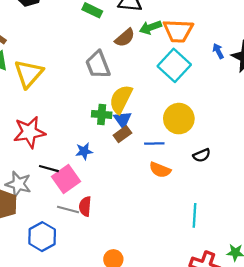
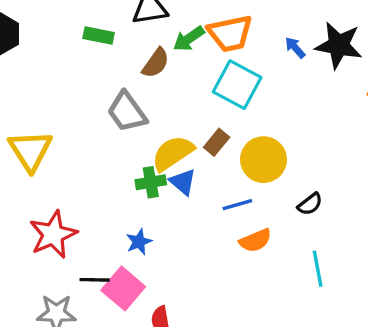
yellow semicircle: (121, 99) -> (173, 153), turned 44
brown rectangle: (122, 134) -> (217, 142), moved
orange semicircle: (160, 170) -> (255, 240), turned -30
cyan line: (194, 215) -> (318, 269), moved

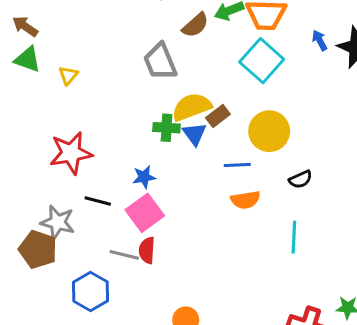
brown rectangle: (217, 142) -> (218, 116), moved
yellow triangle: (30, 150) -> (68, 75), size x0.5
pink square: (123, 288) -> (145, 213), moved

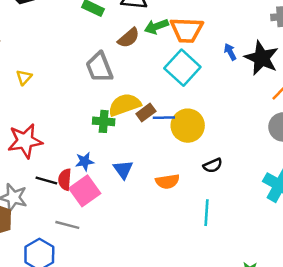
blue triangle: (194, 134) -> (123, 169), moved
blue line: (237, 165) -> (164, 118), moved
red semicircle: (147, 250) -> (65, 180), moved

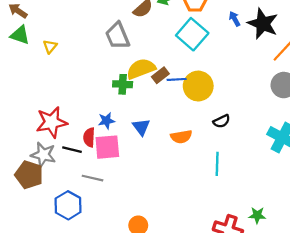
red star: (25, 141) -> (52, 122), moved
black line: (46, 181) -> (72, 150), moved
pink square: (85, 191) -> (107, 147), turned 32

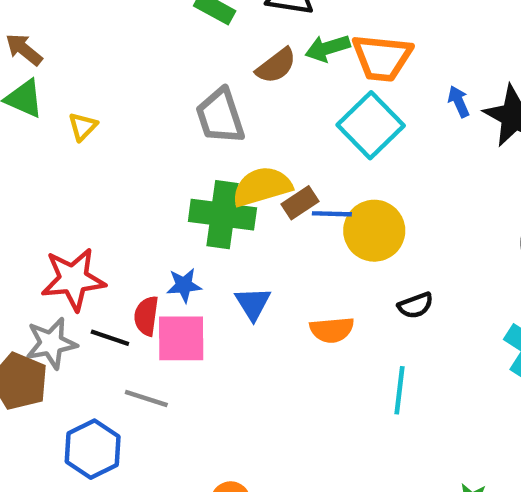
green cross: (123, 84) -> (222, 215), size x1.6
gray star: (43, 155) -> (51, 343), turned -30

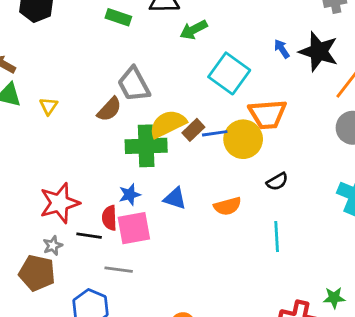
orange trapezoid: (382, 58) -> (267, 114), moved
brown semicircle: (276, 66) -> (109, 109), moved
blue triangle: (253, 304) -> (175, 198), turned -30
gray star: (51, 343) -> (53, 246), size x0.6

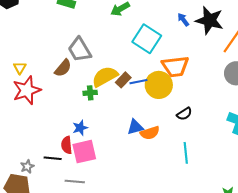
green cross: (146, 146) -> (90, 93), size x0.5
blue triangle: (175, 198) -> (135, 127), moved, turned -30
red star: (60, 203) -> (27, 90), moved

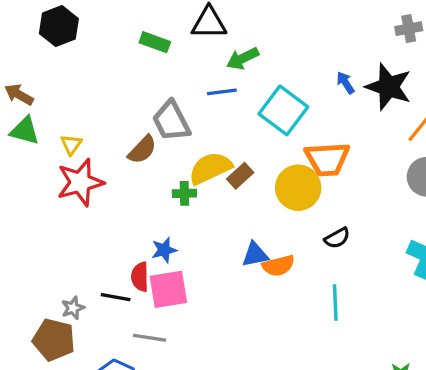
blue line: (138, 82) -> (222, 92), moved

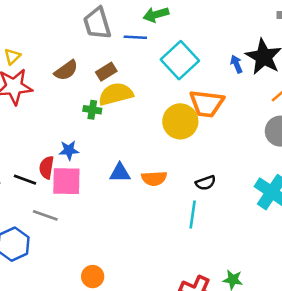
blue arrow: (345, 83) -> (236, 64), moved
gray trapezoid: (171, 121) -> (97, 23), moved
brown rectangle: (240, 176) -> (106, 72), moved
black semicircle: (337, 238) -> (206, 183), moved
blue triangle: (255, 255) -> (120, 173), moved

